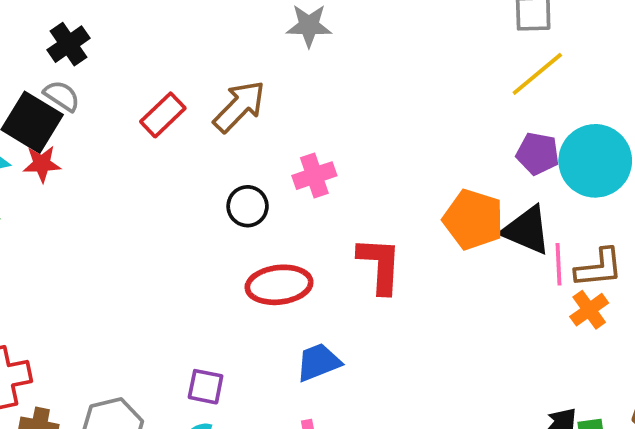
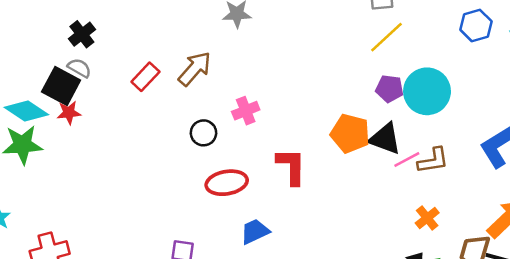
pink line: (558, 264) -> (407, 160), turned 68
orange cross: (589, 310) -> (427, 218), moved

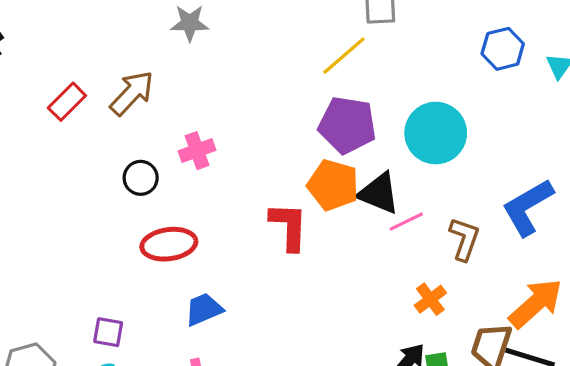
yellow line: (386, 37) -> (344, 56), moved
purple pentagon: (390, 89) -> (347, 125), moved, size x1.6
brown L-shape: (433, 161) -> (464, 239), moved, turned -64
red L-shape: (291, 166) -> (289, 226), moved

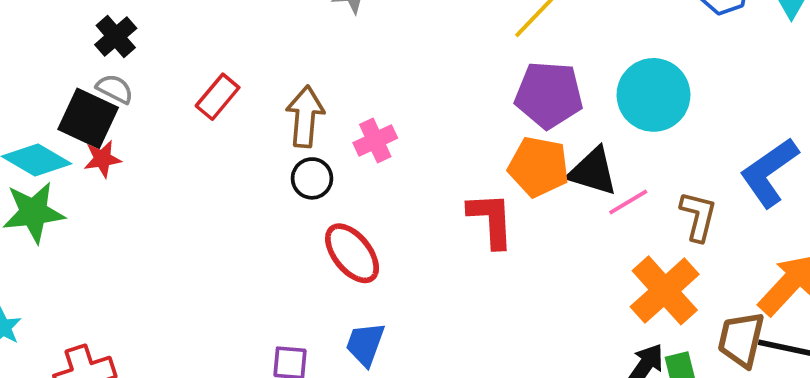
brown arrow: (132, 93) -> (305, 117), moved, turned -33
red ellipse: (169, 244) -> (352, 253), turned 64
orange cross: (430, 299) -> (665, 290), size x1.8
blue trapezoid: (204, 309) -> (365, 344), moved, turned -42

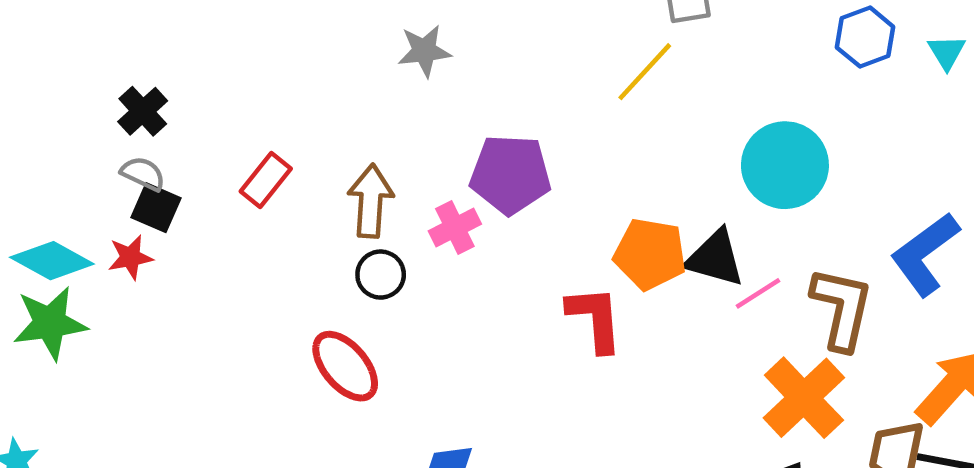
purple pentagon: (549, 95) -> (510, 174), moved
black square: (88, 118) -> (156, 208), moved, size x0.7
brown L-shape: (698, 216) -> (842, 308), size x1.4
red ellipse: (352, 253) -> (345, 366), moved

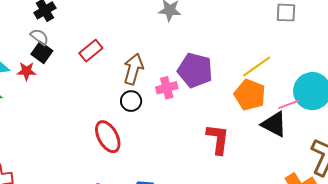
yellow line: (645, 72) -> (257, 66), moved
orange pentagon: (650, 254) -> (250, 95), moved
pink line: (758, 293) -> (289, 104), moved

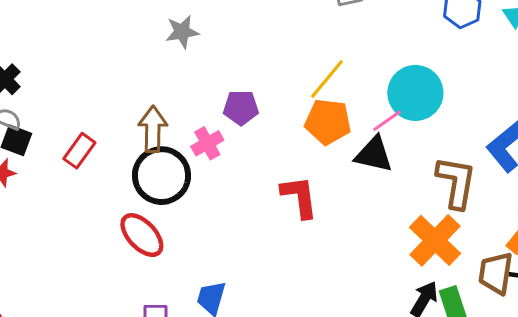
red rectangle: (91, 51) -> (79, 151), moved
purple pentagon: (195, 70) -> (241, 108), size x0.7
black circle: (131, 101) -> (161, 176), size x1.8

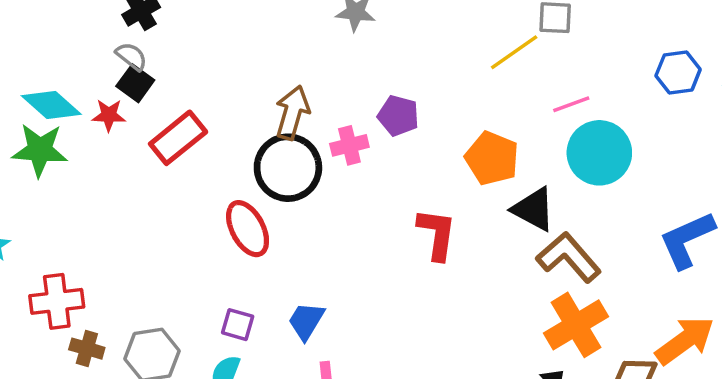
yellow line: (327, 79) -> (514, 52), moved
pink line: (387, 121) -> (571, 104), moved
red rectangle: (79, 151) -> (178, 138), moved, size x1.4
brown L-shape: (456, 182) -> (569, 257), moved, turned -66

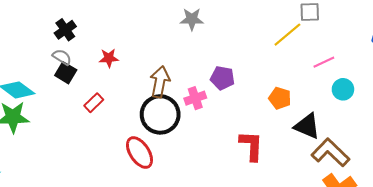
red star: (109, 115) -> (109, 58), moved
red rectangle: (178, 138) -> (94, 103), size x0.6
cyan circle: (599, 153) -> (343, 89), size x0.6
orange pentagon: (492, 158) -> (280, 98), size x0.7

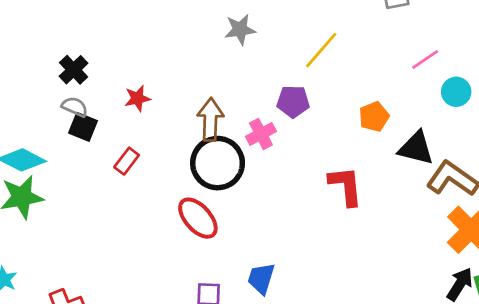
yellow line: (287, 35) -> (321, 50), moved
orange pentagon: (280, 98) -> (374, 117), turned -30

